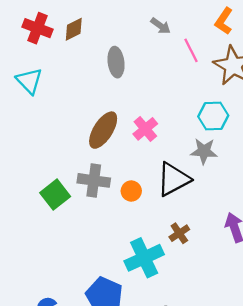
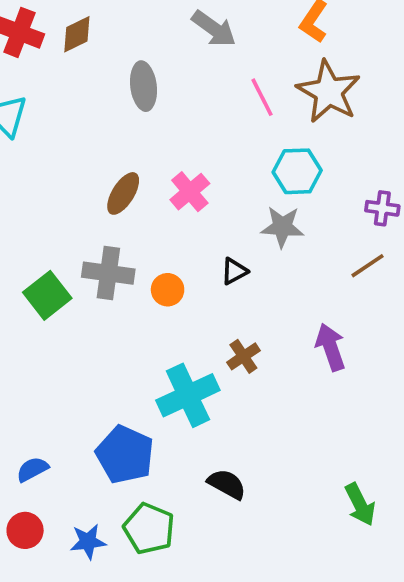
gray arrow: (161, 26) -> (214, 29), size x1.4
pink line: (191, 50) -> (262, 97), moved
brown ellipse: (103, 130) -> (123, 193), size x0.7
black triangle: (173, 179) -> (234, 271), size x0.5

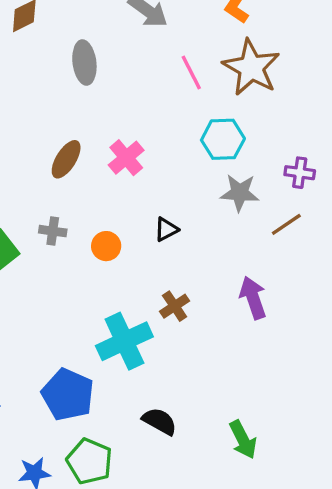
gray star: (282, 227) -> (240, 193), moved
gray cross: (108, 273) -> (53, 231), size x0.6
green arrow: (360, 504) -> (243, 440), moved

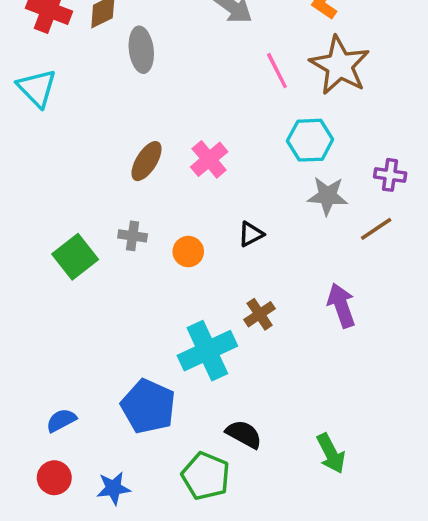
gray ellipse: (84, 63) -> (141, 50), moved
green pentagon: (89, 461) -> (206, 476), moved

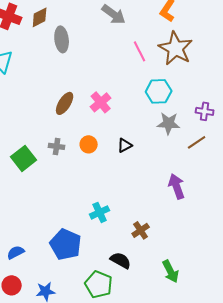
orange circle: (188, 252) -> (89, 144), moved
brown cross: (260, 314) -> (141, 230), moved
cyan cross: (207, 351) -> (100, 212), size x0.6

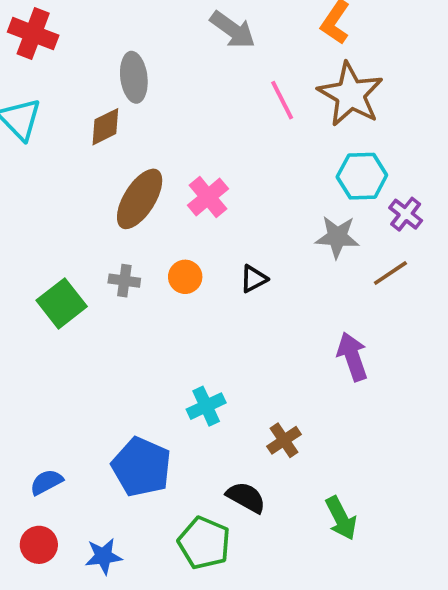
brown diamond: (40, 17) -> (105, 127), moved
cyan hexagon: (159, 91) -> (362, 176), moved
brown ellipse: (65, 103) -> (140, 199), size x1.4
purple cross: (205, 111) -> (406, 214), turned 30

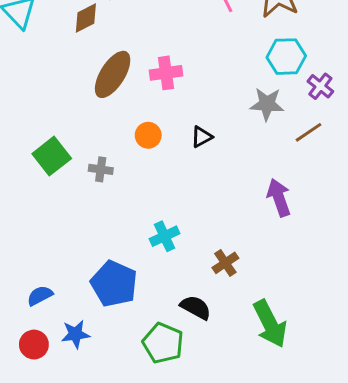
pink cross: (208, 197) -> (166, 73), turned 32
gray cross: (124, 281) -> (101, 169), moved
green arrow: (341, 518) -> (270, 324), size x1.4
blue star: (103, 556) -> (75, 334), moved

